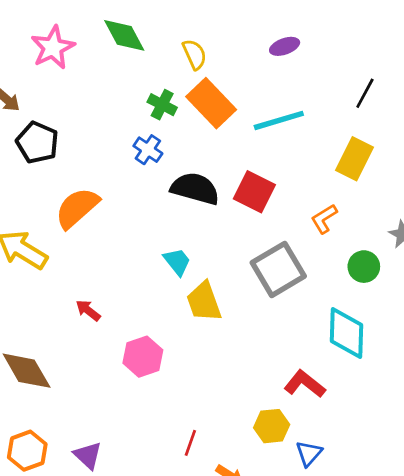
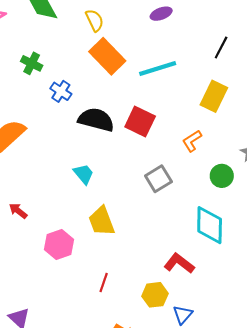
green cross: (162, 105) -> (32, 63), moved
gray square: (278, 269) -> (158, 179), size x0.7
yellow trapezoid: (204, 302) -> (102, 221), moved
red line: (190, 443) -> (104, 282), moved

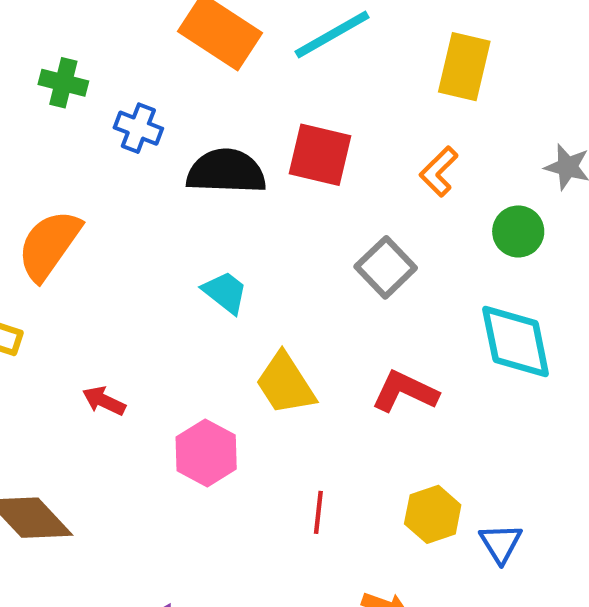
red L-shape: (179, 263) -> (405, 392), moved

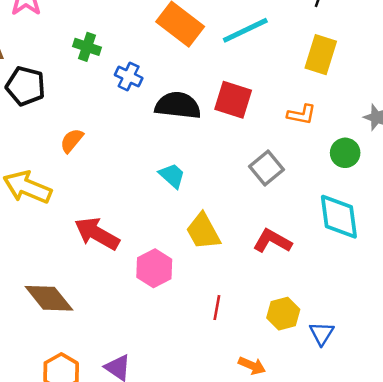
orange L-shape: (439, 171) -> (301, 115), turned -128
orange semicircle: (49, 245) -> (72, 141), size x0.6
red arrow: (104, 401) -> (97, 234), size x1.8

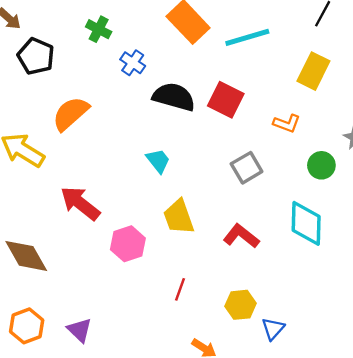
orange semicircle: (72, 141) -> (71, 114), size x1.6

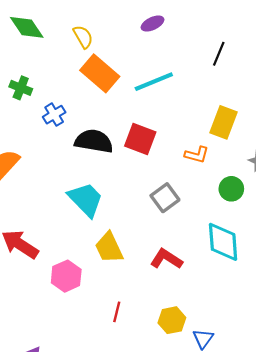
blue cross: (133, 63) -> (54, 115), turned 30
yellow rectangle: (313, 71) -> (223, 122), moved
cyan trapezoid: (158, 161) -> (86, 200), size x1.6

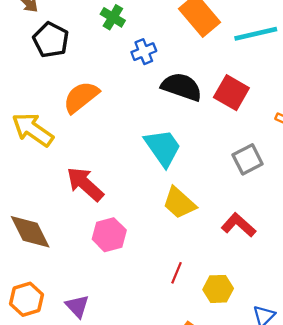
yellow trapezoid: (109, 248) -> (179, 203), turned -32
pink hexagon: (66, 276) -> (109, 235), moved
yellow hexagon: (172, 320) -> (218, 289), moved

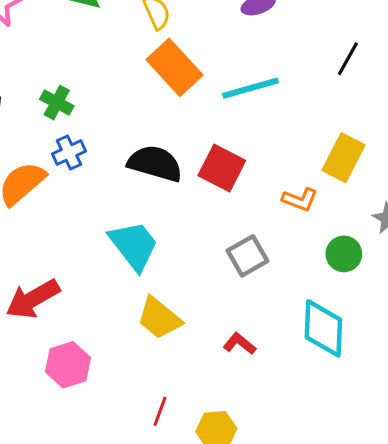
green cross: (113, 17) -> (57, 103), moved
blue cross: (144, 52) -> (69, 153), moved
red arrow: (85, 184) -> (33, 299), turned -69
red L-shape: (238, 225) -> (239, 344), size x0.7

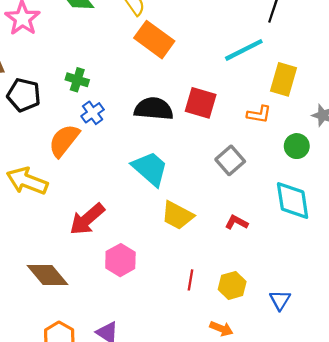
cyan line: (251, 88) -> (244, 50), moved

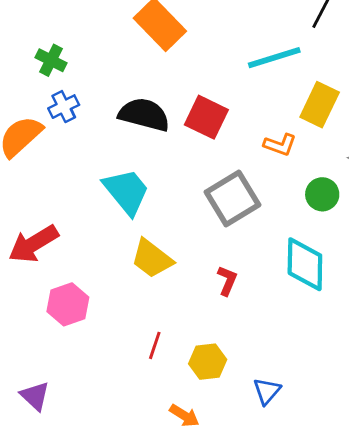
gray square: (230, 160) -> (232, 198), size x1.4
red L-shape: (236, 222) -> (227, 281), turned 75

